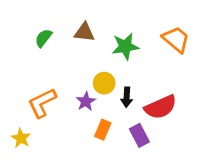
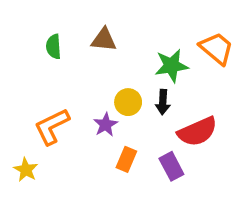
green semicircle: (43, 38) -> (54, 47), turned -42
green star: (125, 46) -> (171, 66), moved
black arrow: (127, 97) -> (163, 102), moved

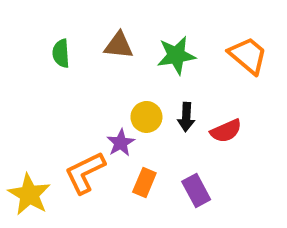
green star: (171, 66) -> (176, 55), moved
orange L-shape: (52, 126) -> (85, 173), moved
red semicircle: (197, 132) -> (226, 131), moved, size x0.7
yellow star: (26, 170) -> (29, 194), size x1.5

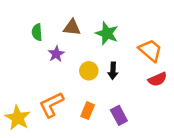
green star: (176, 55) -> (107, 33), turned 30
orange trapezoid: (248, 55) -> (150, 50), moved
red semicircle: (226, 131) -> (158, 79), moved
purple star: (121, 143) -> (56, 54), moved

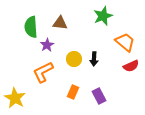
green semicircle: (37, 32) -> (31, 27), size x1.5
green star: (107, 33) -> (103, 16), moved, turned 30
orange L-shape: (51, 105) -> (43, 72), moved

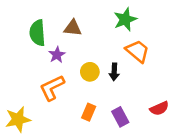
orange trapezoid: (125, 42) -> (137, 51), moved
red semicircle: (131, 66) -> (159, 108), moved
yellow star: (15, 98) -> (18, 119), turned 30

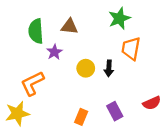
orange trapezoid: (137, 51) -> (131, 49), turned -120
orange L-shape: (52, 88) -> (32, 83), moved
orange rectangle: (89, 112) -> (81, 117), moved

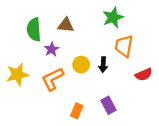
orange L-shape: (32, 83) -> (53, 79), moved
red semicircle: (152, 103) -> (144, 75), moved
yellow star: (17, 113) -> (17, 75), moved

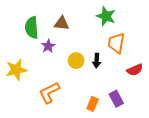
green star: (113, 17) -> (106, 16), turned -30
orange L-shape: (53, 79) -> (49, 93), moved
purple rectangle: (109, 105) -> (116, 99), moved
orange rectangle: (77, 111) -> (93, 104), moved

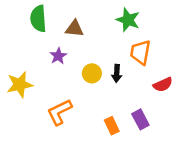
green semicircle: (32, 28) -> (38, 19), moved
orange rectangle: (93, 104) -> (112, 126), turned -48

